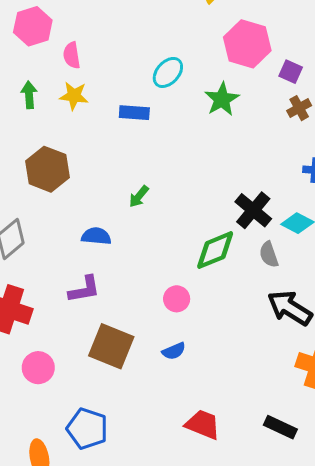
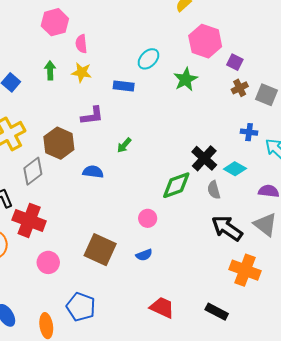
brown hexagon: (48, 169) -> (59, 143), moved
purple L-shape: (84, 289) -> (92, 116), moved

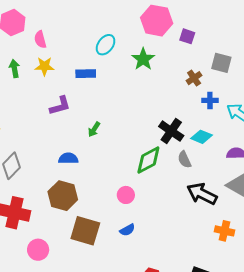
brown cross: (240, 88) -> (194, 78), moved
brown hexagon: (59, 143) -> (63, 196), moved
orange cross: (245, 270) -> (224, 231), size x0.7

